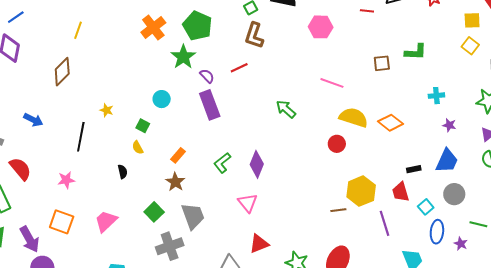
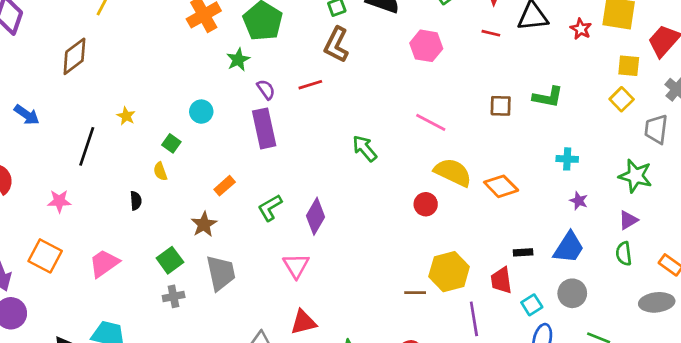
green star: (183, 57) -> (238, 60), size x0.7
orange rectangle: (178, 155) -> (225, 186), moved
gray cross: (170, 246) -> (174, 296), moved, size x0.6

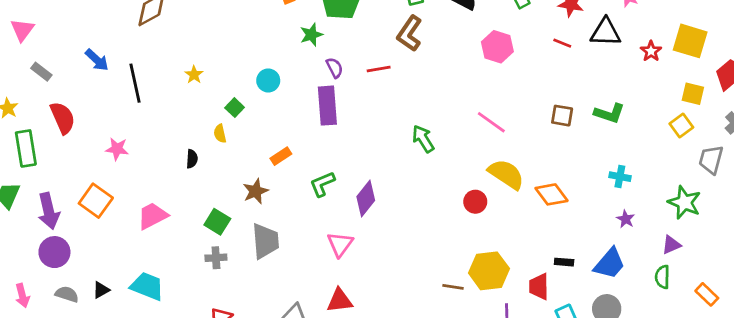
black line: (87, 146) -> (135, 83), moved, turned -39
green square: (170, 260) -> (217, 222), turned -30

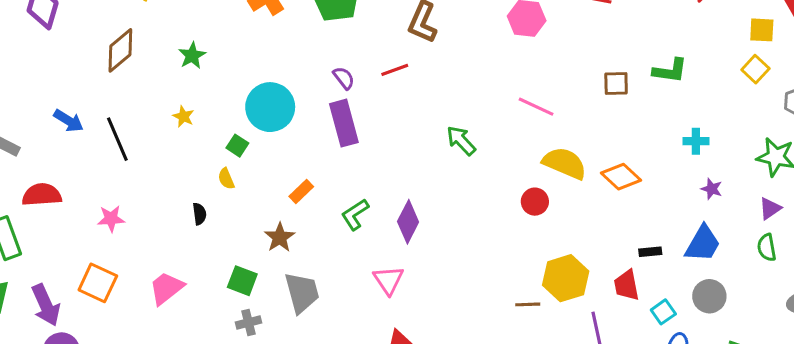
green star: (311, 35) -> (192, 56), moved
cyan circle: (268, 80) -> (270, 107), size x1.8
red semicircle: (63, 118) -> (42, 195), turned -60

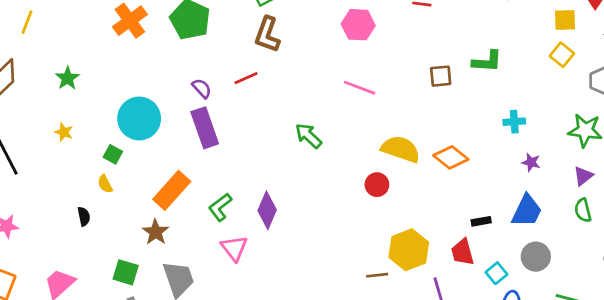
pink line: (536, 107) -> (360, 88), moved
orange rectangle: (301, 191) -> (172, 190), size x1.8
pink triangle: (388, 280) -> (234, 248), moved

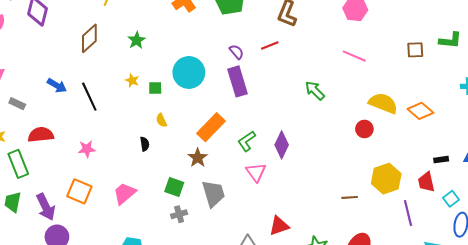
green square: (113, 154) -> (155, 88), moved, turned -32
brown line: (377, 275) -> (350, 197), moved

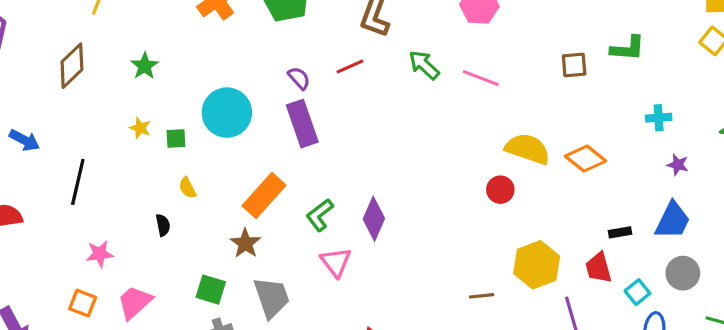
green arrow: (315, 90) -> (424, 65), moved
black line: (89, 97) -> (78, 182), moved, turned 40
pink star: (87, 149) -> (100, 254), moved
orange square: (79, 191) -> (83, 303), moved, size x0.7

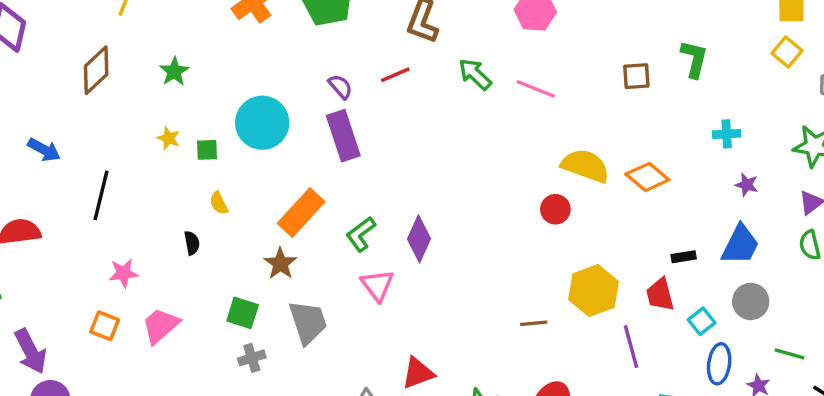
green L-shape: (628, 48) -> (694, 59), turned -81

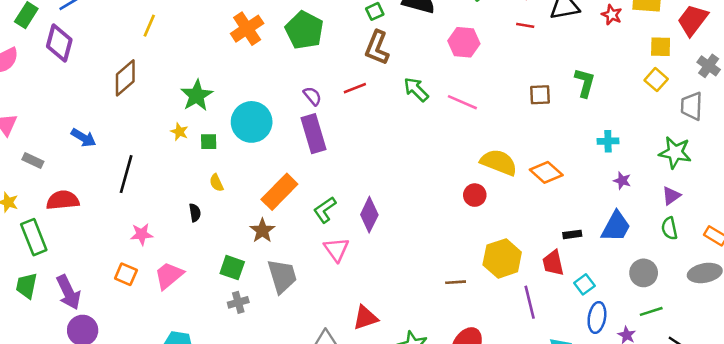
green star: (174, 71) -> (197, 95), moved, size x1.4
gray circle: (751, 301) -> (644, 273), moved
green line: (789, 354) -> (651, 311), turned -35

